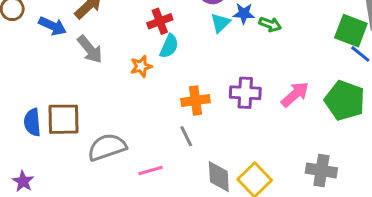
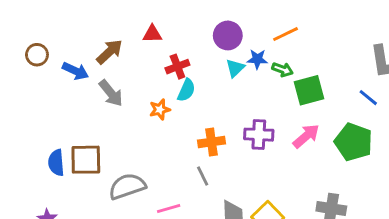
green square: (351, 31) -> (309, 90), moved, turned -36

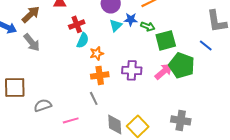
orange star: (160, 109) -> (97, 53), moved
green pentagon: (353, 142) -> (182, 65), moved
gray semicircle: (127, 186) -> (43, 105), size x0.7

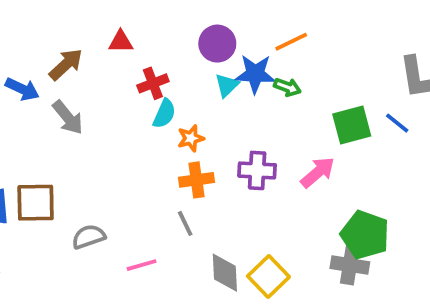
blue star: (131, 19) -> (255, 74), size x1.5
green square: (166, 40) -> (352, 125), moved
green pentagon: (182, 65) -> (365, 235), moved

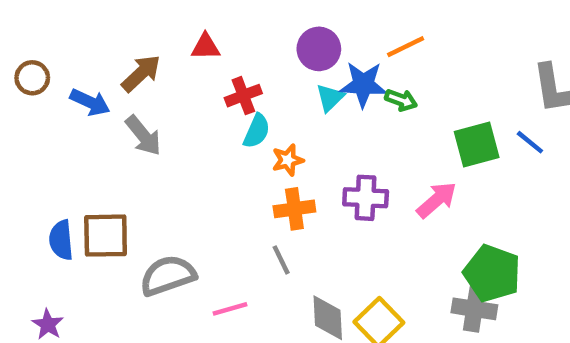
gray semicircle: (89, 237) -> (168, 276), size x1.4

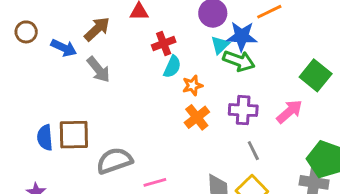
green arrow: (401, 100) -> (239, 61), moved, size x1.5
green square: (477, 144) -> (316, 75), turned -36
orange cross: (294, 209) -> (197, 117), turned -30
gray line: (281, 260) -> (253, 151), moved

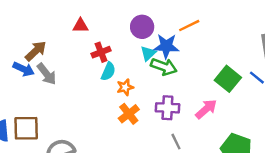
brown arrow: (97, 29) -> (36, 51), moved
blue arrow: (64, 48) -> (24, 69), moved

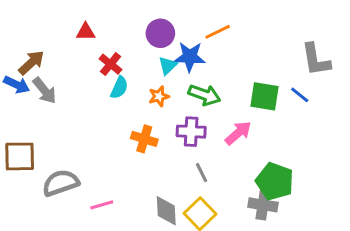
red cross: (101, 52) -> (111, 64), turned -30
green arrow: (164, 67) -> (204, 95), moved
green square: (228, 79) -> (264, 96), turned -30
orange star: (125, 87) -> (159, 96), moved
orange cross: (129, 114) -> (144, 139), turned -35

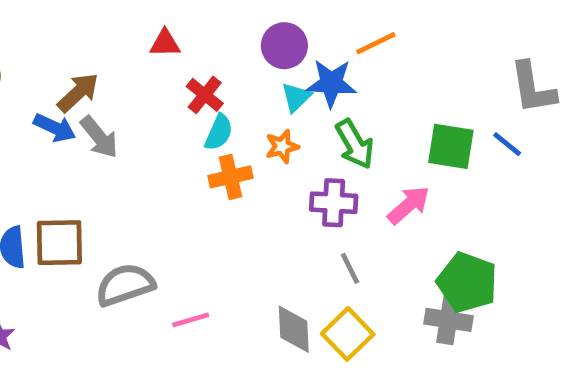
green arrow: (204, 95) -> (355, 144), turned 40
orange cross: (144, 139) -> (230, 177), moved, turned -30

